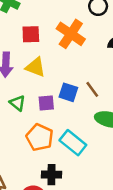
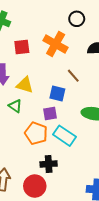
yellow triangle: (36, 67) -> (25, 85), moved
brown line: (92, 89) -> (73, 76), moved
purple square: (46, 103) -> (50, 113), moved

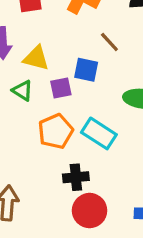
purple square: (50, 113) -> (61, 88), moved
orange pentagon: (36, 133) -> (56, 131), turned 30
red circle: (35, 186) -> (90, 211), moved

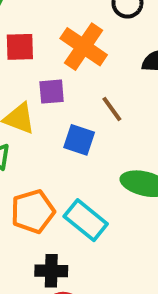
purple square: (61, 88) -> (52, 92), moved

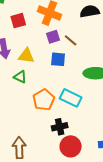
purple square: (52, 92) -> (53, 37), moved

